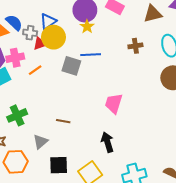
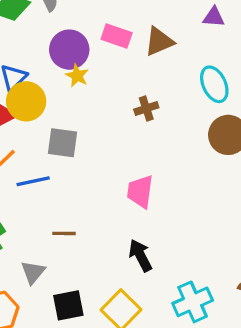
brown triangle: (153, 14) -> (159, 41), moved
brown cross: (135, 46) -> (146, 108), moved
blue line: (91, 55) -> (33, 181), moved

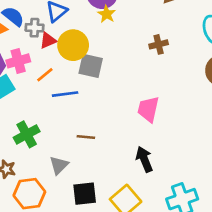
yellow circle: (26, 101) -> (73, 45), moved

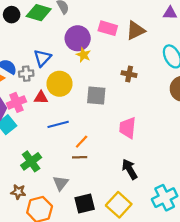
red triangle: (48, 41) -> (41, 98), moved, turned 32
brown cross: (159, 44) -> (129, 74), turned 32
gray square: (91, 66) -> (96, 96), moved
orange line: (45, 75) -> (82, 142), moved

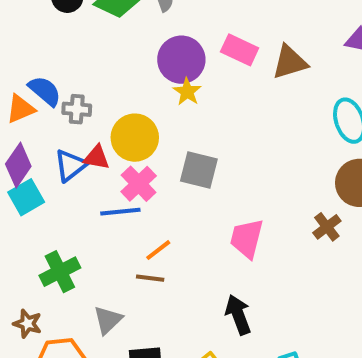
blue triangle: (42, 58) -> (70, 165), moved
brown cross: (129, 74) -> (327, 227), moved, turned 32
pink cross: (16, 102) -> (139, 184), moved, turned -30

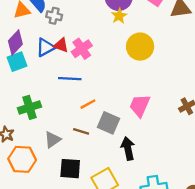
yellow circle: (135, 138) -> (140, 47), moved
gray square: (199, 170) -> (108, 123), moved
pink cross: (139, 184) -> (82, 49), moved
brown line: (150, 278) -> (81, 131), moved

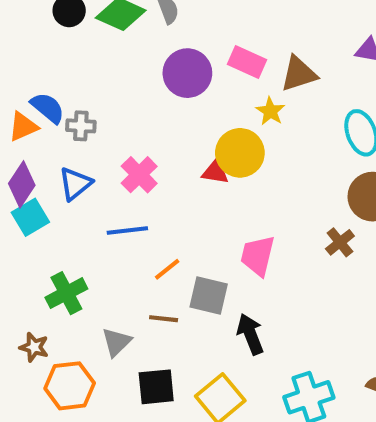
yellow star: (119, 16) -> (270, 111), moved
red triangle: (61, 45) -> (215, 172), moved

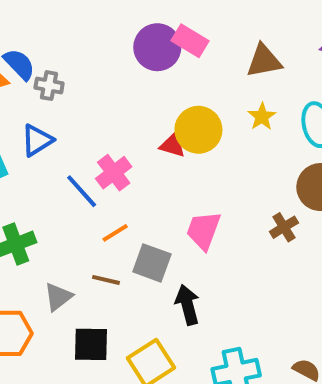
pink rectangle: (247, 62) -> (190, 41), moved
yellow star: (270, 111) -> (262, 117), moved
pink cross: (139, 175) -> (114, 173), moved
blue line: (127, 231) -> (82, 191), turned 48

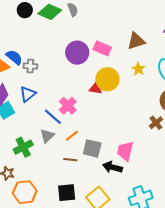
pink rectangle: (190, 41) -> (102, 48), moved
purple circle: (157, 47) -> (77, 53), moved
pink trapezoid: (203, 230) -> (125, 151), moved
gray triangle: (58, 297) -> (47, 136), moved
black arrow: (187, 305) -> (112, 167), turned -54

